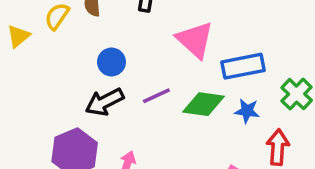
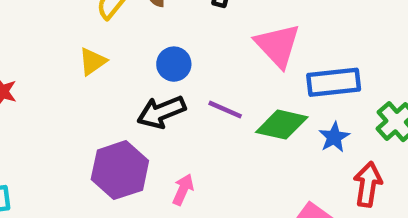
yellow triangle: (18, 36) -> (93, 61), moved
purple line: (156, 96) -> (225, 110), turned 44
blue star: (247, 111) -> (334, 137), turned 30

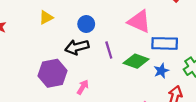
pink triangle: (278, 45) -> (139, 21), turned -30
purple line: (225, 110) -> (109, 50), turned 42

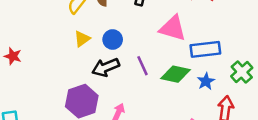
yellow triangle: (46, 17) -> (82, 39), moved

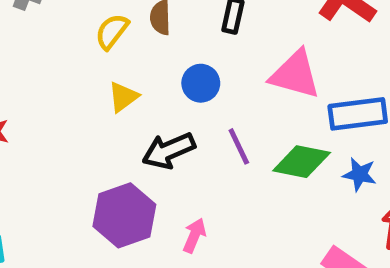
blue circle: (113, 40) -> (201, 83), moved
blue star: (206, 81) -> (359, 174), turned -30

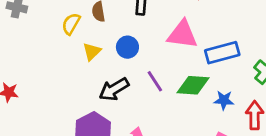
yellow triangle: (123, 97) -> (92, 52), moved
blue star: (359, 174) -> (224, 100), moved

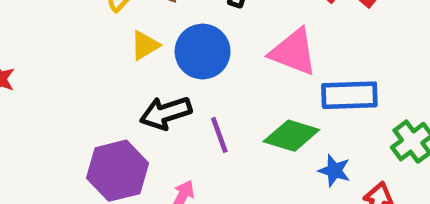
blue circle: (127, 47) -> (203, 52), size x1.5
purple line: (155, 81) -> (219, 135), moved

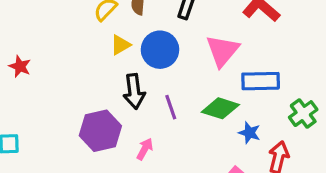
pink triangle: (293, 52) -> (222, 51), turned 48
black arrow: (166, 113) -> (134, 91), turned -80

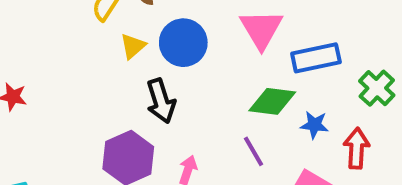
purple line: (171, 107) -> (253, 151), moved

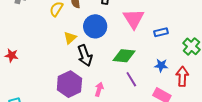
yellow triangle: (133, 46) -> (70, 38), moved
blue rectangle: (316, 58) -> (161, 32), size x0.6
green diamond: (272, 101) -> (124, 56), moved

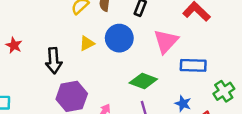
blue rectangle: (161, 32) -> (193, 65), size x1.5
black arrow: (85, 55) -> (54, 61), moved

